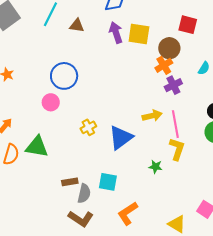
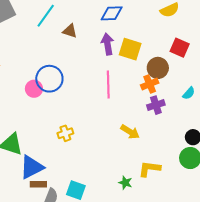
pink circle: (51, 102) -> (34, 89), moved
yellow arrow: (152, 116) -> (130, 132), turned 36
pink line: (175, 124) -> (108, 85), moved
blue triangle: (121, 138) -> (32, 167), moved
yellow L-shape: (177, 149) -> (149, 169), turned -110

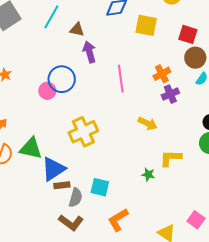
purple arrow: (108, 44) -> (89, 52), moved
yellow square: (130, 49) -> (146, 25), moved
brown circle: (158, 68) -> (195, 58), moved
yellow cross: (65, 133) -> (83, 132), size x1.8

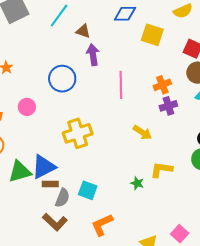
pink circle: (47, 91) -> (27, 107), moved
green triangle: (31, 148) -> (20, 172), moved, turned -35

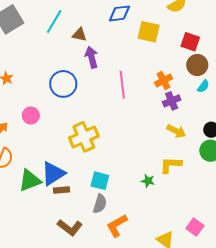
yellow arrow: (142, 132) -> (176, 131), moved
cyan square: (88, 190) -> (100, 181), moved
gray semicircle: (62, 198) -> (100, 204), moved

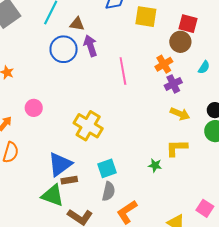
brown circle: (197, 65) -> (180, 42), moved
blue circle: (63, 84) -> (64, 49), moved
yellow cross: (84, 137) -> (88, 126), turned -32
green triangle: (30, 181) -> (53, 196), moved, turned 45
cyan square: (100, 181) -> (107, 168), turned -30

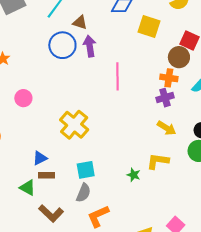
orange cross: (164, 64) -> (169, 78), moved, turned 30
blue triangle: (60, 164) -> (40, 158), size x0.6
green triangle: (53, 196) -> (28, 188), size x0.7

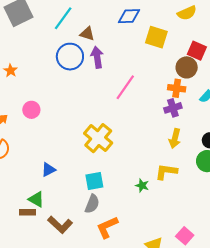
pink line: (118, 76) -> (125, 87), turned 36
yellow cross: (74, 125) -> (98, 138), moved
yellow arrow: (167, 128) -> (175, 139), turned 72
brown rectangle: (47, 175) -> (27, 212), moved

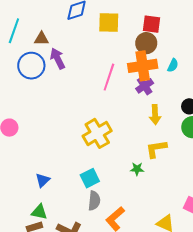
pink line: (125, 87) -> (109, 77), moved
orange cross: (177, 88) -> (143, 66), size x1.6
yellow cross: (98, 138) -> (97, 133), moved, turned 36

